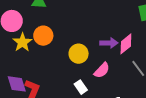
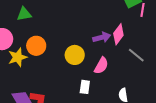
yellow star: (22, 42) -> (18, 57), turned 30
white rectangle: (81, 87) -> (85, 87), turned 56

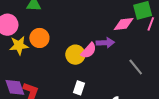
pink diamond: (118, 34) -> (124, 24), moved, turned 35
pink semicircle: (101, 66) -> (89, 51), moved

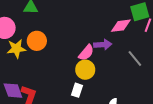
yellow circle: (75, 55) -> (85, 70), moved
gray line: (136, 67) -> (135, 58), moved

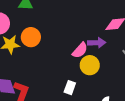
yellow circle: (85, 70) -> (90, 65), moved

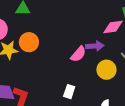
yellow circle: (90, 65) -> (106, 70), moved

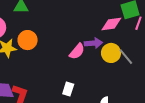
yellow circle: (106, 70) -> (111, 53), moved

